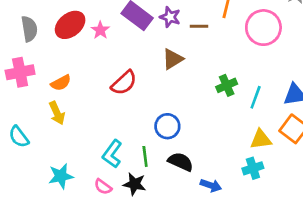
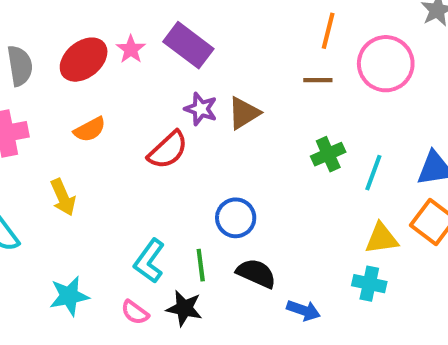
purple star: (170, 17) -> (201, 109), moved
brown line: (199, 26) -> (318, 80), moved
pink star: (100, 30) -> (131, 49), moved
orange semicircle: (61, 83) -> (90, 129), moved
cyan cross: (253, 168) -> (369, 284), turned 30

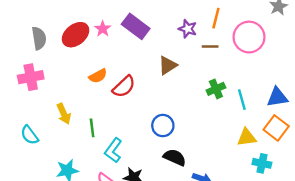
purple star: (201, 109) -> (188, 29), moved
orange semicircle: (90, 129) -> (98, 76), moved
cyan line: (373, 173) -> (242, 100), turned -36
green line: (201, 265) -> (92, 128), moved
cyan cross: (369, 284) -> (262, 163), moved

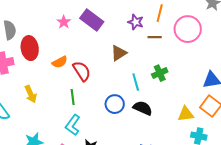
red ellipse: (76, 35) -> (30, 48), moved, turned -60
red semicircle: (124, 87) -> (82, 71), turned -80
cyan line: (242, 100) -> (136, 82), moved
green line: (92, 128) -> (73, 97), moved
black semicircle: (175, 157) -> (143, 108), moved

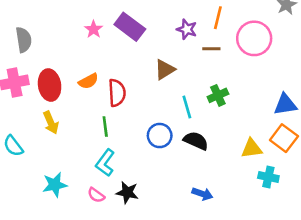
red ellipse: (30, 48) -> (50, 85), moved
red semicircle: (82, 71) -> (117, 93), turned 30

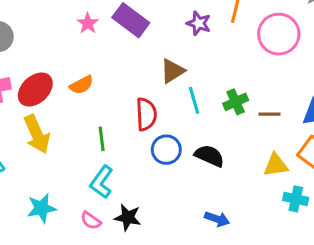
brown line: (211, 49) -> (270, 114), moved
red ellipse: (50, 85) -> (35, 90), turned 56
red semicircle: (117, 93) -> (146, 114), moved
cyan line: (187, 107) -> (194, 100), moved
yellow arrow: (51, 123) -> (37, 134), size x1.4

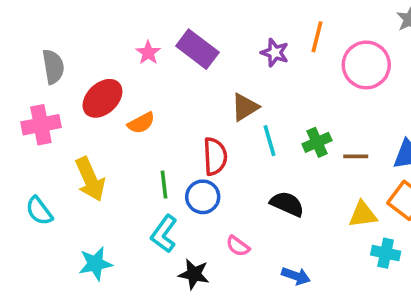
red ellipse: (35, 90) -> (102, 98), moved
blue circle: (166, 150) -> (203, 197), moved
pink semicircle: (91, 221) -> (238, 246), moved

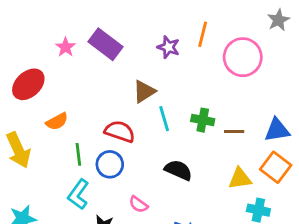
orange semicircle: (141, 123) -> (57, 121), moved
green cross: (317, 142) -> (203, 120), turned 35
red semicircle: (215, 156) -> (120, 131), turned -68

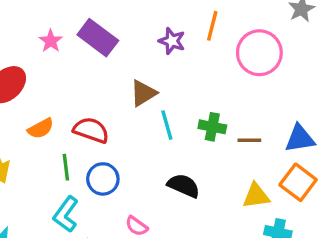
red semicircle: (120, 131) -> (91, 130), moved

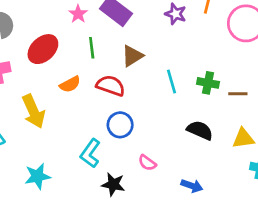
brown triangle: (143, 93) -> (132, 56), moved
green line: (66, 167) -> (92, 48), moved
black semicircle: (184, 186) -> (200, 130), moved

